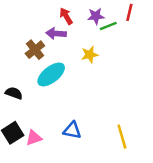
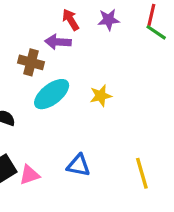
green line: (108, 26) -> (156, 32), moved, turned 56
brown cross: (35, 50) -> (31, 62), turned -36
yellow star: (90, 55) -> (101, 96), moved

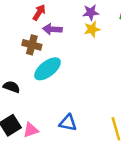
red arrow: (71, 20) -> (39, 12), moved, turned 63
yellow star: (101, 96) -> (92, 29), moved

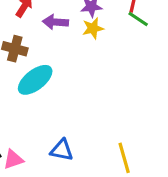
purple arrow: (52, 29) -> (55, 22), moved

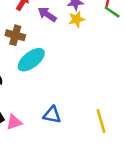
purple arrow: (55, 22) -> (47, 14), turned 30

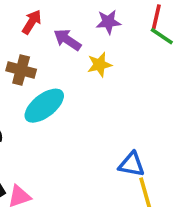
yellow star: (77, 19) -> (99, 65), moved
blue triangle: (52, 115) -> (131, 164), moved

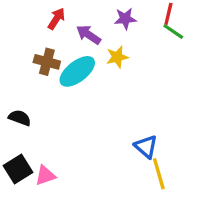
cyan ellipse: (44, 106) -> (77, 71), moved
blue triangle: (131, 164) -> (146, 147), turned 30

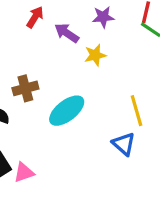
brown cross: (47, 62) -> (25, 88), moved, turned -30
cyan ellipse: (77, 71) -> (67, 111), moved
yellow line: (159, 174) -> (136, 111), moved

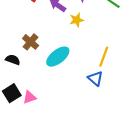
brown cross: (25, 88) -> (31, 42), turned -35
yellow line: (136, 111) -> (104, 57), turned 36

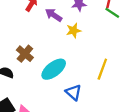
blue triangle: (95, 79) -> (74, 92), moved

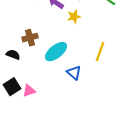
brown cross: (25, 54) -> (30, 38), turned 35

